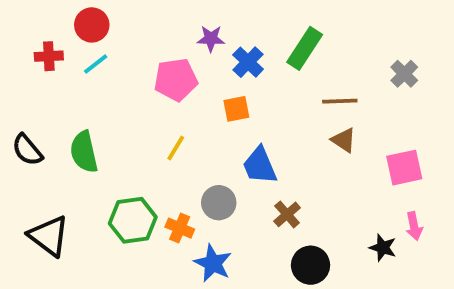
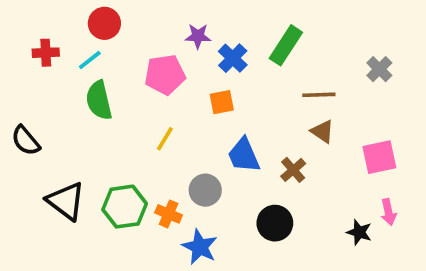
red circle: (92, 25) -> (104, 23), moved
green semicircle: (84, 152) -> (99, 100), moved
brown cross: (287, 214) -> (293, 170), moved
black triangle: (49, 236) -> (66, 201), moved
black circle: (311, 265) -> (275, 223), moved

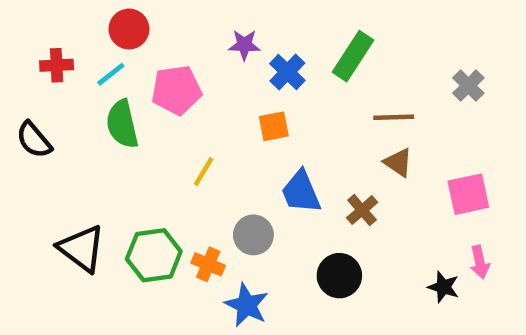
pink pentagon: (165, 75) -> (176, 90), moved
black semicircle: (26, 141) -> (34, 140), moved

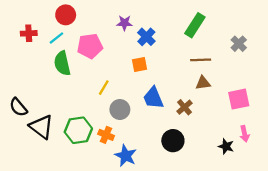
green rectangle: (353, 56) -> (195, 25), moved
black semicircle: (34, 140) -> (18, 107), moved
brown triangle: (398, 162) -> (203, 83), turned -42
gray circle: (253, 235) -> (120, 109), moved

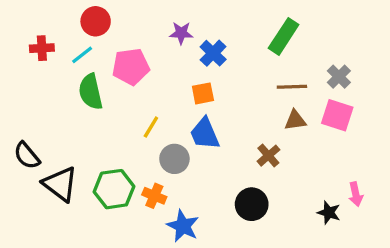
gray cross: (239, 44) -> (339, 77), moved
blue trapezoid: (153, 98) -> (205, 134), moved
pink square: (239, 99) -> (337, 115), moved, turned 30

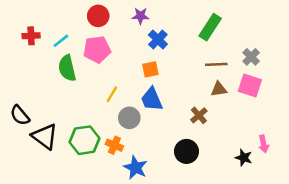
red circle: (96, 21) -> (98, 16), moved
purple star: (181, 33) -> (140, 16), moved

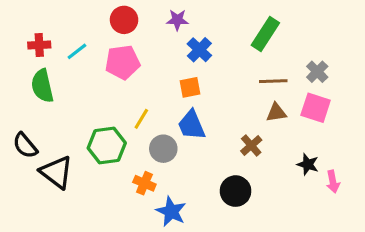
green semicircle: (67, 68) -> (42, 86), moved
green hexagon: (85, 140) -> (107, 146), moved
black star: (244, 158) -> (308, 164), moved

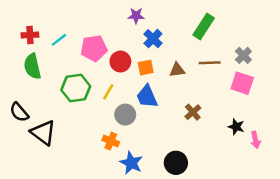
red circle: (124, 20) -> (120, 62), moved
brown triangle: (276, 113) -> (177, 70), moved
green hexagon: (107, 146) -> (76, 88), moved
black circle: (236, 191) -> (176, 163), moved

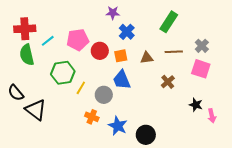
red cross: (30, 35) -> (25, 29), size x1.5
cyan line: (59, 40) -> (48, 41), moved
yellow line: (108, 92) -> (81, 88), moved
brown cross: (193, 112) -> (168, 82), moved
blue star: (131, 163) -> (118, 126), moved

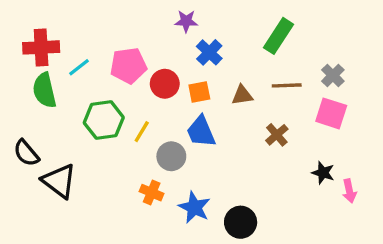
yellow line: (81, 88) -> (142, 132), moved

